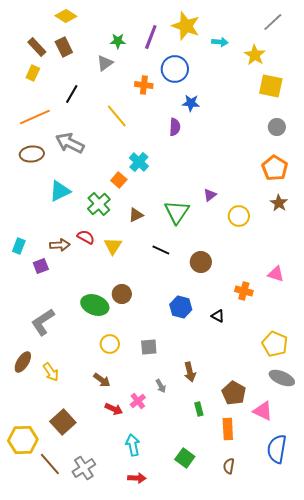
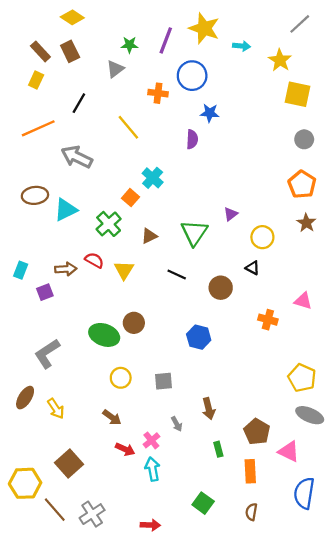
brown ellipse: (32, 154) -> (35, 195), moved
black triangle: (218, 316) -> (253, 268), moved
cyan arrow: (133, 445) -> (153, 469), moved

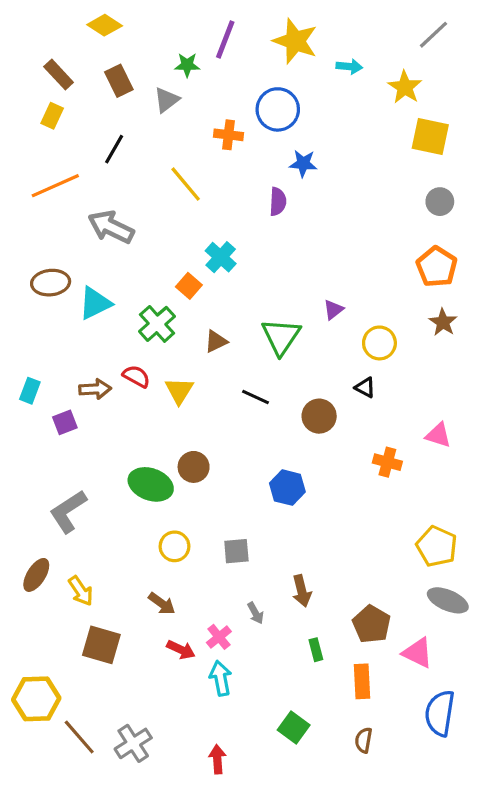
purple line: (166, 40) -> (225, 39), moved
brown rectangle: (70, 51) -> (119, 81), moved
brown square: (69, 464) -> (101, 645), moved, turned -32
red arrow: (150, 525) -> (217, 759), turned -96

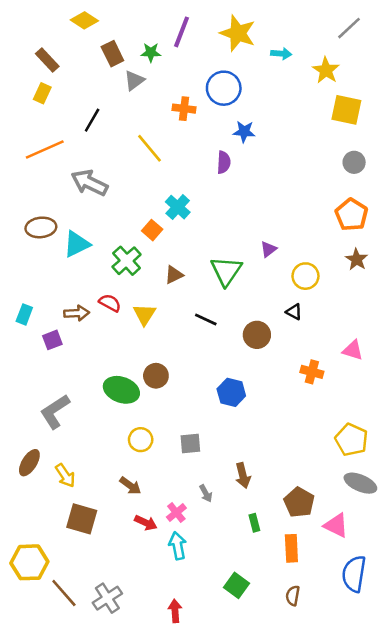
brown rectangle: (119, 81) -> (112, 54), moved

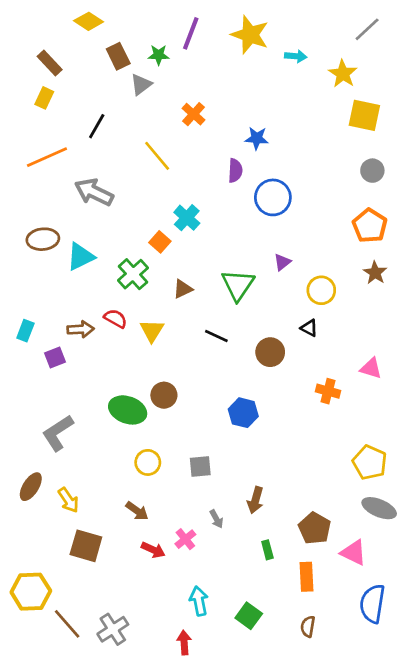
blue circle: (224, 88) -> (273, 197), moved
orange cross: (184, 109) -> (194, 114), turned 35
brown arrow: (243, 475) -> (255, 500), turned 30
cyan arrow: (178, 546) -> (199, 601), moved

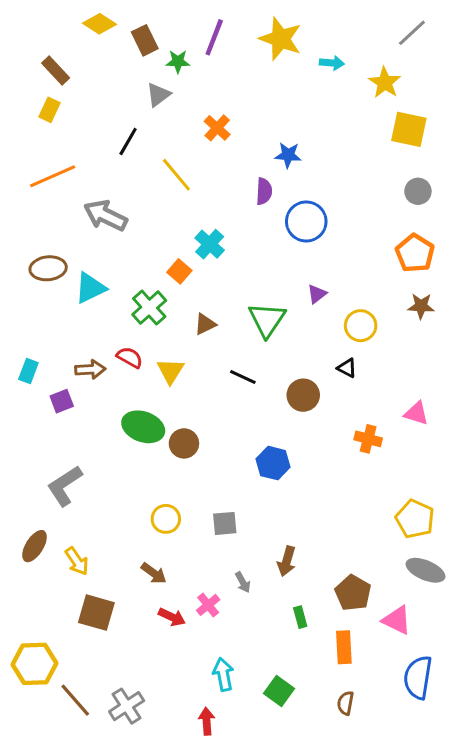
brown rectangle: (118, 56) -> (145, 40), moved
black line: (97, 126) -> (128, 141), moved
brown star: (375, 273) -> (421, 306), turned -30
green ellipse: (128, 410) -> (143, 427), moved

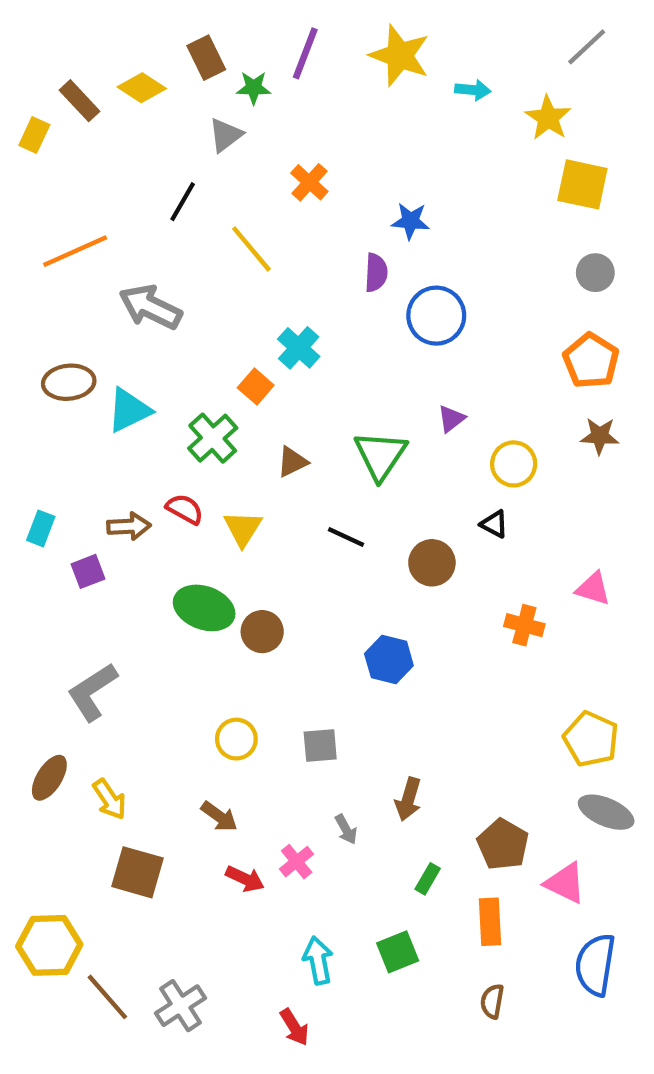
yellow diamond: (99, 24) -> (142, 88), moved
yellow rectangle: (50, 110) -> (34, 135), moved
green rectangle: (300, 617) -> (428, 879), turned 45
green square: (279, 691) -> (398, 952), moved, turned 32
red arrow: (207, 721) -> (294, 1027), turned 152

